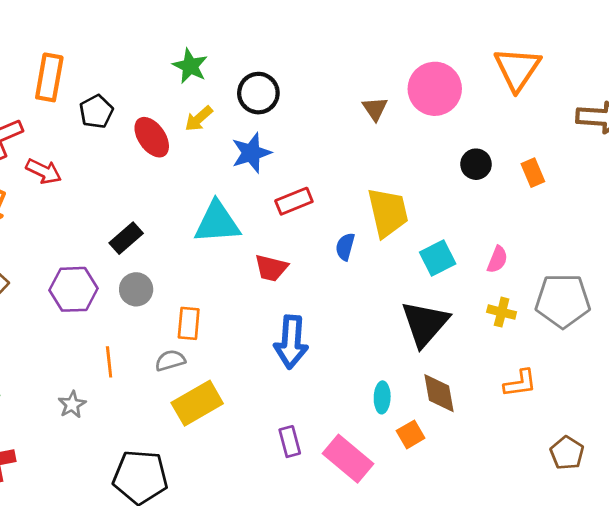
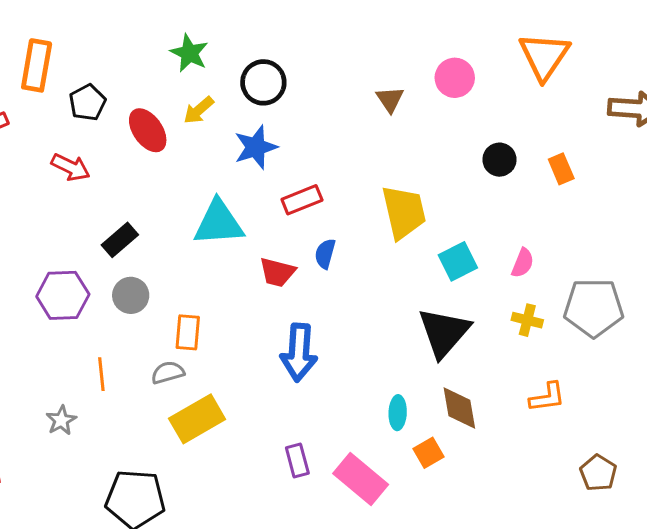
pink circle: (435, 89) -> (455, 78), size x0.7
red arrow: (44, 171) -> (71, 167), moved
blue semicircle: (345, 247) -> (325, 254), moved

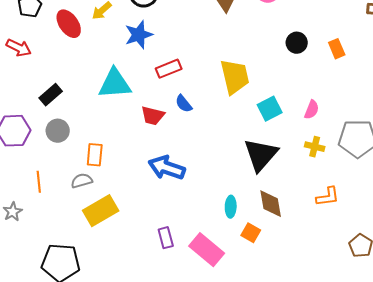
blue semicircle: (325, 254) -> (184, 104), turned -54
blue arrow: (299, 352) -> (167, 168), turned 105
orange square: (429, 453) -> (251, 233), turned -30

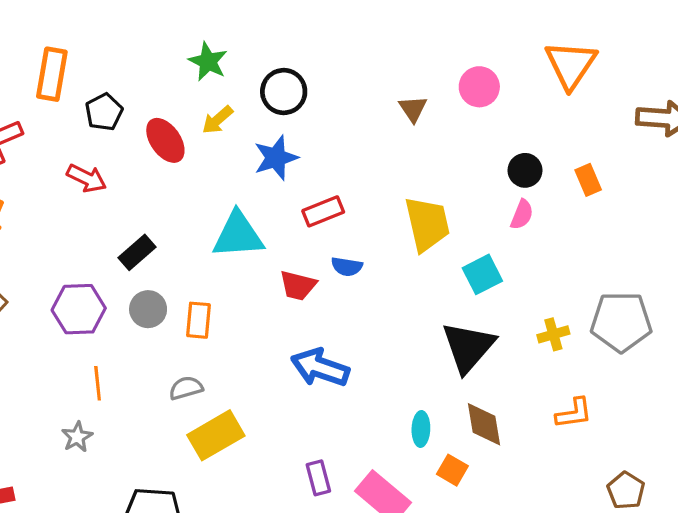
blue semicircle: (184, 104) -> (347, 267), turned -42
pink semicircle: (312, 110) -> (522, 215), moved
yellow cross: (315, 147) -> (553, 334), turned -30
orange rectangle: (95, 155) -> (199, 320), moved
orange line: (39, 182) -> (98, 383), moved

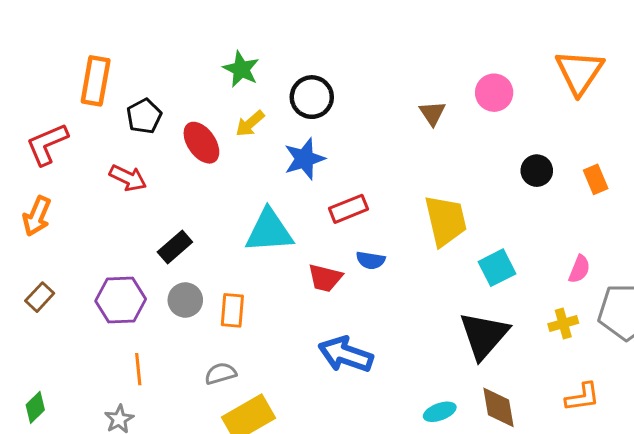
pink semicircle: (522, 215) -> (579, 269), moved
cyan ellipse: (421, 429) -> (440, 412), turned 68

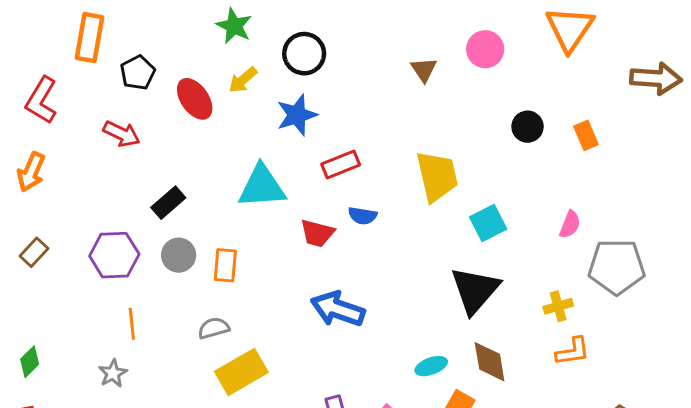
red L-shape: (47, 144) -> (41, 100), turned -36
yellow cross: (563, 324) -> (558, 306), moved

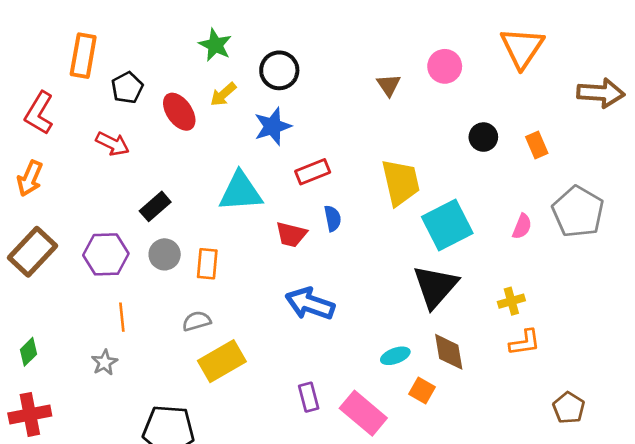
blue semicircle: (363, 216) -> (333, 218), turned -110
cyan square: (488, 223) -> (447, 225), size x1.5
brown rectangle: (34, 252) -> (32, 252), size x1.8
gray pentagon: (617, 267) -> (578, 212), moved, turned 30

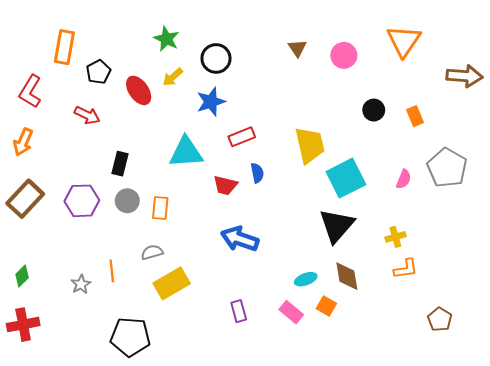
brown triangle: (389, 85) -> (297, 48), moved
black rectangle: (155, 206) -> (120, 164), turned -35
orange line: (122, 317) -> (112, 271), moved
pink rectangle: (363, 413) -> (291, 312), moved, size x0.7

